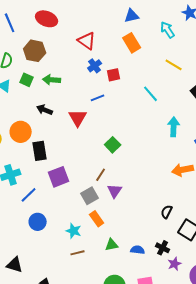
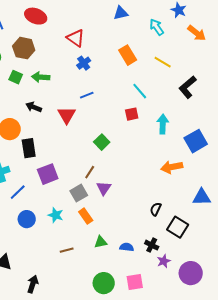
orange rectangle: (132, 43) -> (128, 55), moved
red square: (114, 75) -> (132, 114), moved
cyan star: (74, 231) -> (56, 215), moved

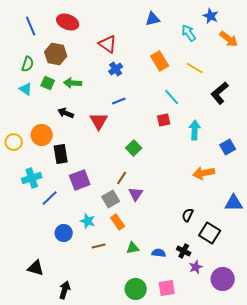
blue square: (196, 141) -> (228, 147), size x0.7
blue circle: (27, 219) -> (64, 233), moved
brown line: (67, 250) -> (99, 246), moved

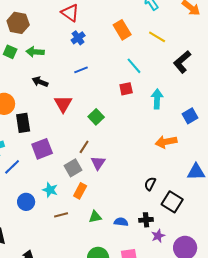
black arrow: (66, 113) -> (40, 82), moved
red triangle: (99, 121) -> (63, 104), moved
orange rectangle: (118, 222) -> (80, 191), turned 63
black cross: (184, 251) -> (146, 220), turned -32

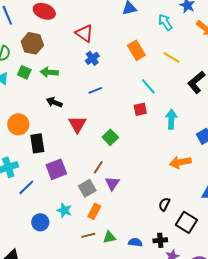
brown line: (61, 215) -> (88, 235), moved

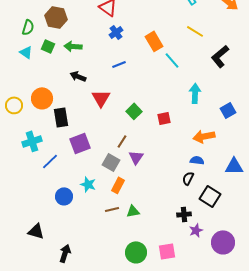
orange rectangle: (136, 50) -> (154, 41), moved
red square: (140, 109) -> (164, 118), moved
gray square: (87, 188) -> (111, 162), turned -30
blue semicircle: (135, 242) -> (197, 160), moved

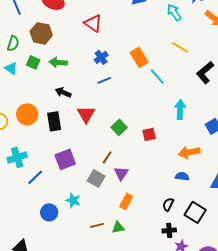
blue cross: (116, 32) -> (101, 57), moved
black rectangle: (61, 117) -> (54, 121), moved
black semicircle: (188, 178) -> (168, 204), moved
orange rectangle: (118, 185) -> (126, 201), moved

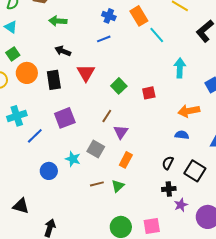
blue cross: (101, 57) -> (109, 16), moved, turned -32
green square: (33, 62) -> (13, 54), moved, turned 32
gray square: (96, 178) -> (96, 149), moved
green triangle: (118, 227) -> (118, 186), turned -32

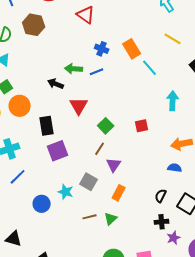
green arrow: (58, 21) -> (74, 69), moved
black rectangle: (54, 80) -> (47, 126), moved
green square: (119, 86) -> (106, 126), moved
blue line: (35, 136) -> (18, 177), moved

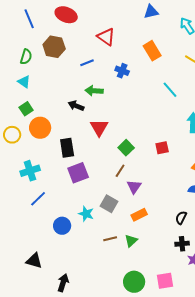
orange rectangle: (132, 49) -> (152, 51), moved
blue line: (97, 72) -> (87, 63), moved
orange rectangle: (119, 193) -> (139, 215), turned 35

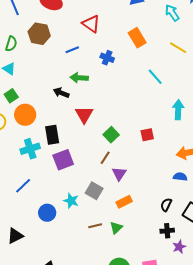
cyan cross: (30, 171) -> (30, 149), moved
black triangle: (34, 261) -> (15, 236), moved, turned -42

